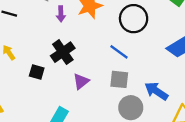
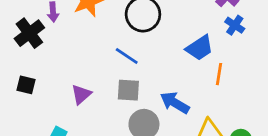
black cross: (63, 52) -> (29, 33), moved

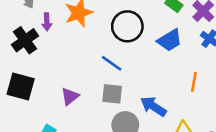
blue trapezoid: (200, 48) -> (170, 40), moved
black square: (26, 85) -> (21, 86), size x1.6

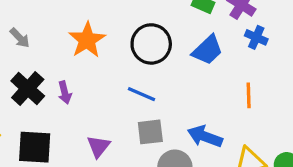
purple arrow: (47, 22) -> (65, 93), moved

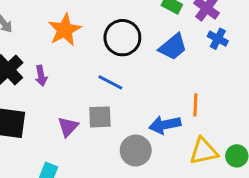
orange line: (249, 95) -> (195, 105), moved
gray square: (150, 132) -> (100, 117), moved
blue arrow: (205, 136) -> (165, 125), turned -36

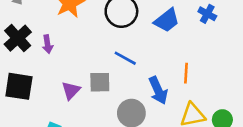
blue line: (110, 82) -> (125, 58), moved
blue arrow: (165, 125) -> (158, 90), turned -104

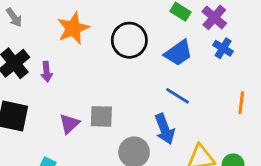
blue line: (125, 58) -> (178, 96), moved
orange line: (186, 73) -> (241, 103), moved

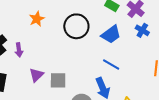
orange star: (73, 28) -> (37, 19), size x0.7
purple triangle: (69, 124) -> (36, 75), moved

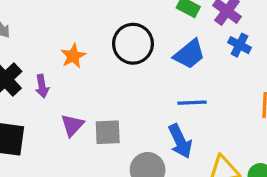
orange star: (37, 19) -> (73, 56), moved
blue line: (111, 64) -> (192, 103), turned -30

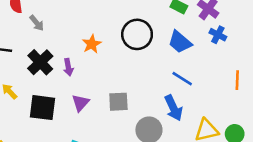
blue trapezoid: (189, 54) -> (180, 42), turned 80
blue line: (192, 103) -> (182, 79), turned 35
purple triangle: (72, 125) -> (80, 103), moved

